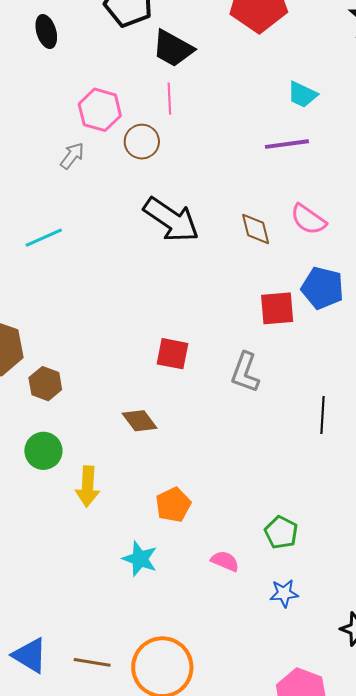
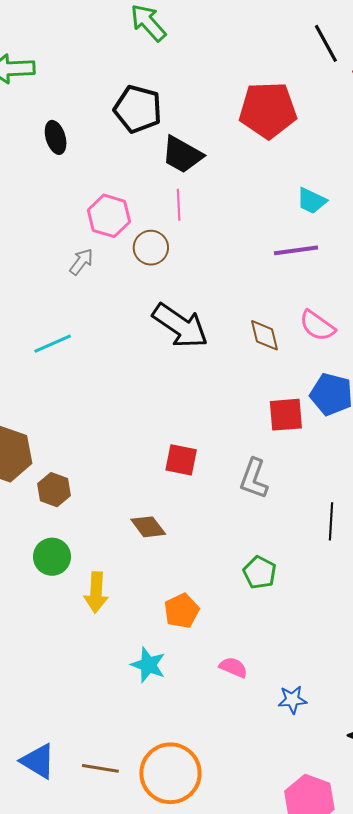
green pentagon: (281, 532) -> (260, 573), moved

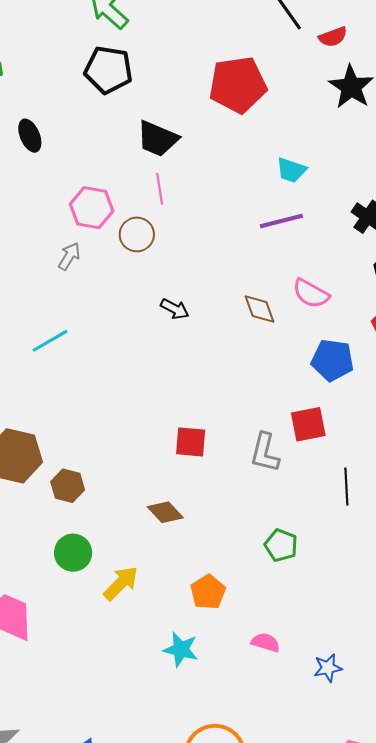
black pentagon: (138, 109) -> (108, 70), moved
black arrow: (180, 326) -> (175, 309), size x0.5
red square: (286, 415) -> (308, 424), moved
yellow arrow: (96, 592) -> (121, 583), turned -132

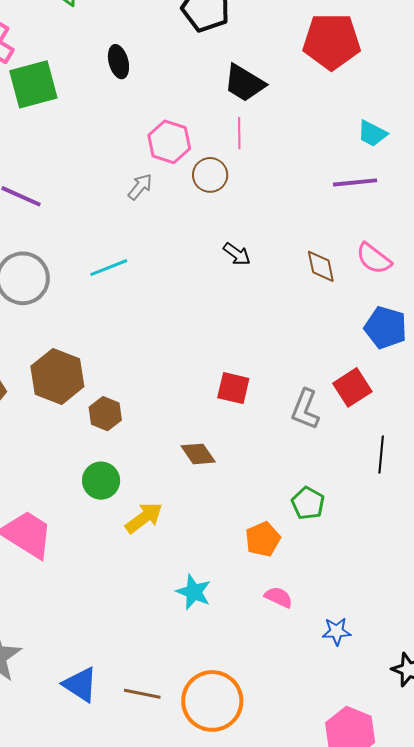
red square: (308, 424) -> (352, 387), turned -30
orange pentagon: (208, 592) -> (263, 539), moved

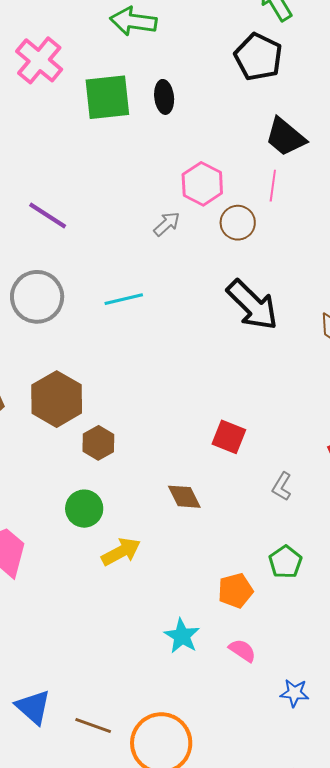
green square: (33, 84) -> (107, 97), moved
black arrow: (237, 254) -> (252, 305), size x2.0
gray L-shape: (305, 409) -> (282, 487), moved, size x0.7
cyan star: (194, 592) -> (182, 636), moved

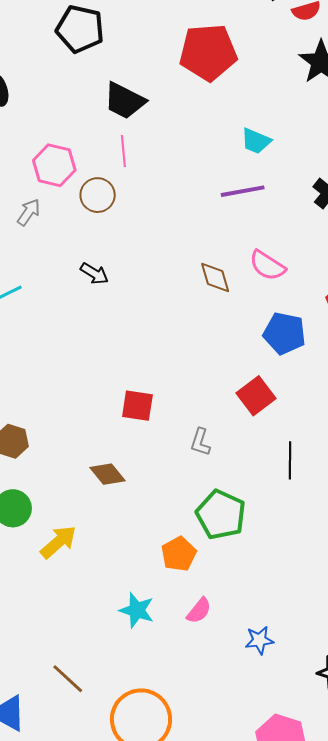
black arrow: (252, 305) -> (94, 274), moved, size x0.5
green pentagon: (285, 562) -> (221, 515), size x1.5
pink semicircle: (242, 650) -> (199, 611), turned 108
brown line: (93, 725) -> (68, 679), moved, turned 36

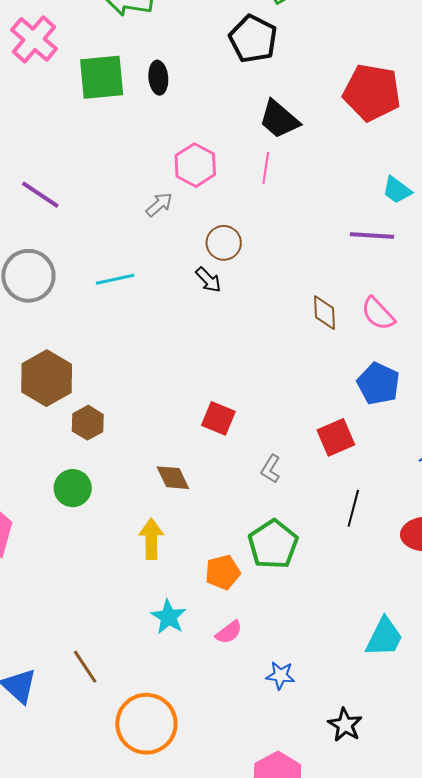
brown circle: (98, 195) -> (224, 243), moved
yellow arrow: (58, 542) -> (151, 539), moved, turned -63

